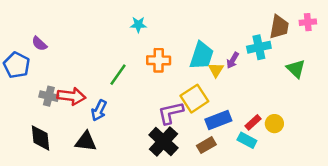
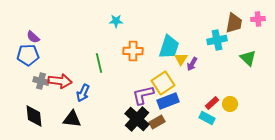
purple arrow: (233, 60) -> (192, 64), moved
blue pentagon: (17, 65) -> (28, 55), moved, turned -30
green line: (118, 75) -> (99, 63), turned -48
blue rectangle: (218, 120) -> (168, 101), moved
brown rectangle: (206, 145) -> (157, 122), moved

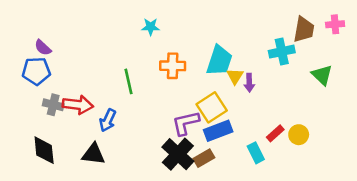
purple arrow: (192, 64) -> (249, 83), turned -32
cyan rectangle: (207, 118) -> (256, 153), moved, turned 35

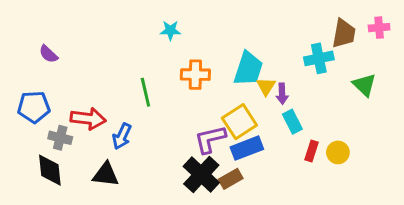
blue pentagon: (36, 71) -> (34, 107), moved
gray cross: (53, 105) -> (60, 138), moved
red rectangle: (275, 133) -> (311, 151), turned -30
cyan rectangle: (256, 153) -> (292, 122), moved

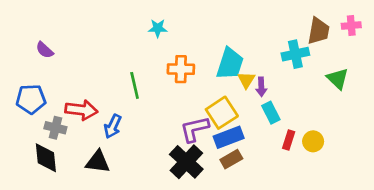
brown rectangle: (231, 179) -> (231, 159), moved

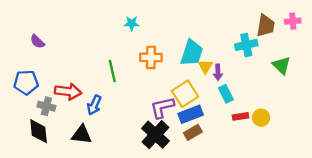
red rectangle: (289, 140) -> (241, 116), turned 63

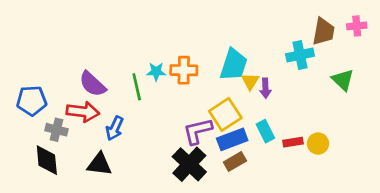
cyan star: (132, 23) -> (156, 72), moved
purple semicircle: (37, 42) -> (92, 84), moved, size x1.5
cyan rectangle: (226, 94) -> (265, 131), moved

